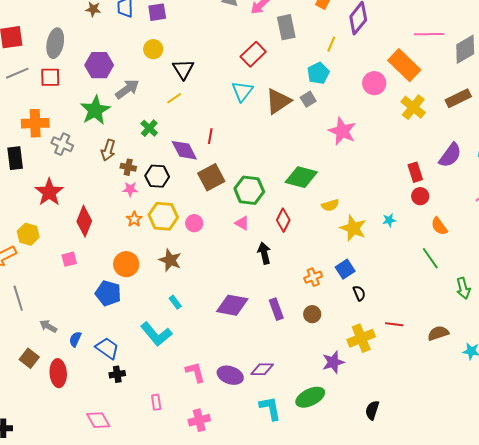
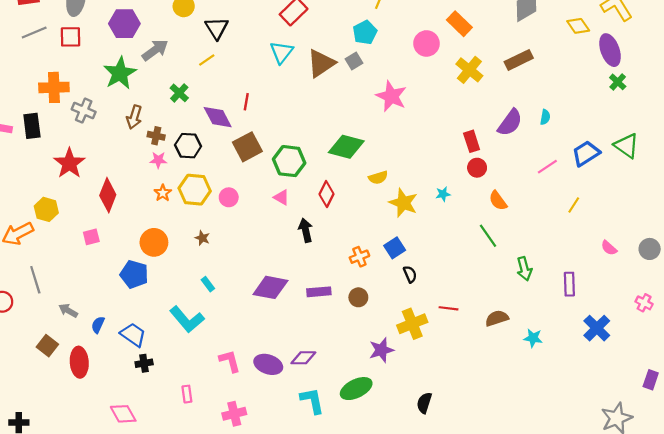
orange rectangle: (404, 65) -> (459, 24), size x0.7
brown star: (170, 260) -> (202, 238), size x0.6
purple rectangle: (276, 309) -> (319, 292), turned -75

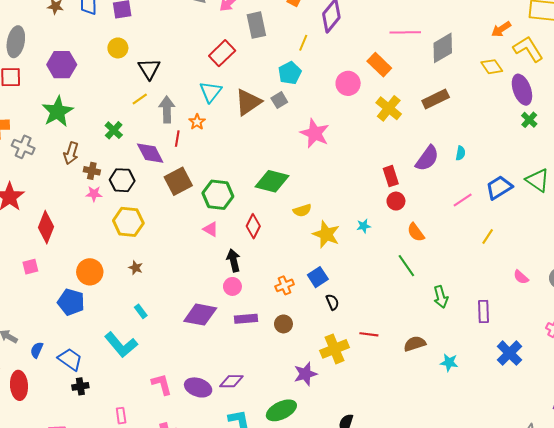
gray arrow: (155, 50) -> (167, 109), moved, turned -55
orange star: (163, 193) -> (197, 122), moved
pink circle: (229, 197) -> (232, 286), moved

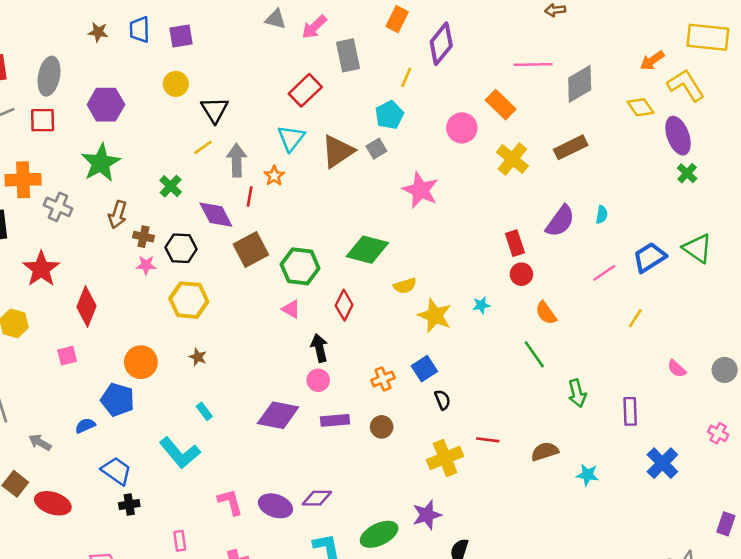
blue semicircle: (37, 350) -> (85, 426), moved, turned 42
purple star: (305, 374) -> (427, 515), moved
red ellipse: (19, 385) -> (53, 503), turned -68

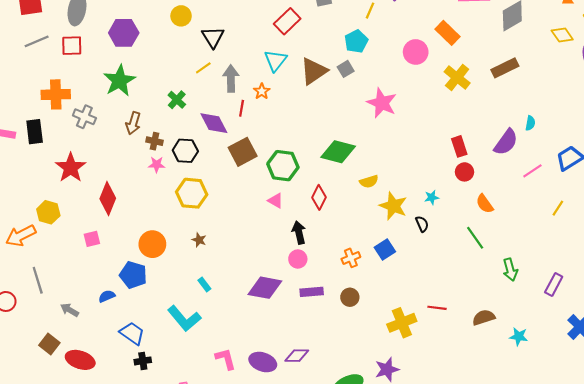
purple semicircle: (560, 221) -> (506, 142), moved
black semicircle: (442, 400) -> (422, 224), moved
purple rectangle: (630, 411) -> (554, 284), turned 30

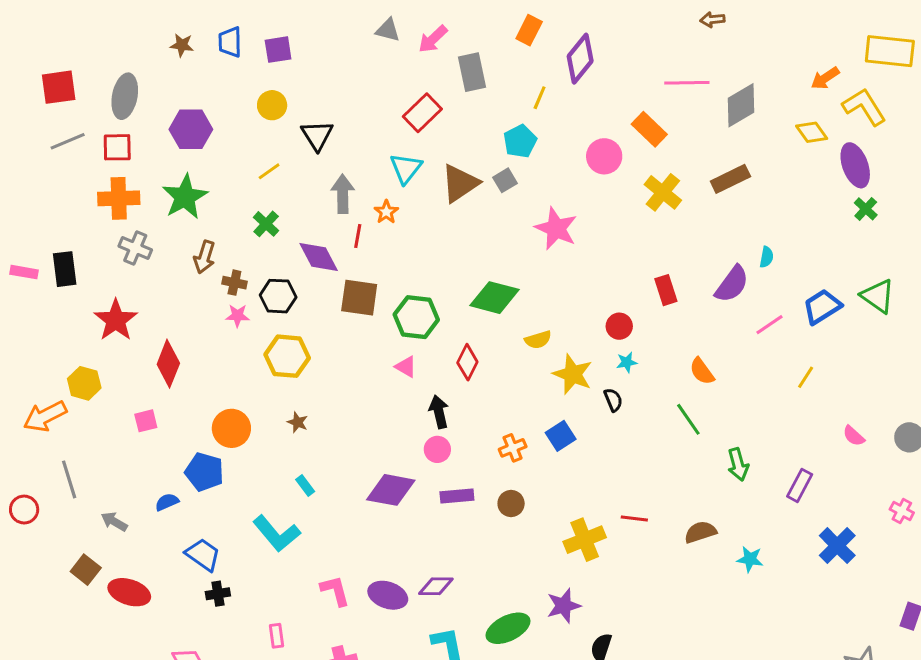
yellow line: (203, 68) -> (269, 171), moved
orange cross: (56, 94) -> (119, 198), moved
brown square: (243, 152) -> (359, 298), turned 36
red circle: (465, 172) -> (619, 326), moved

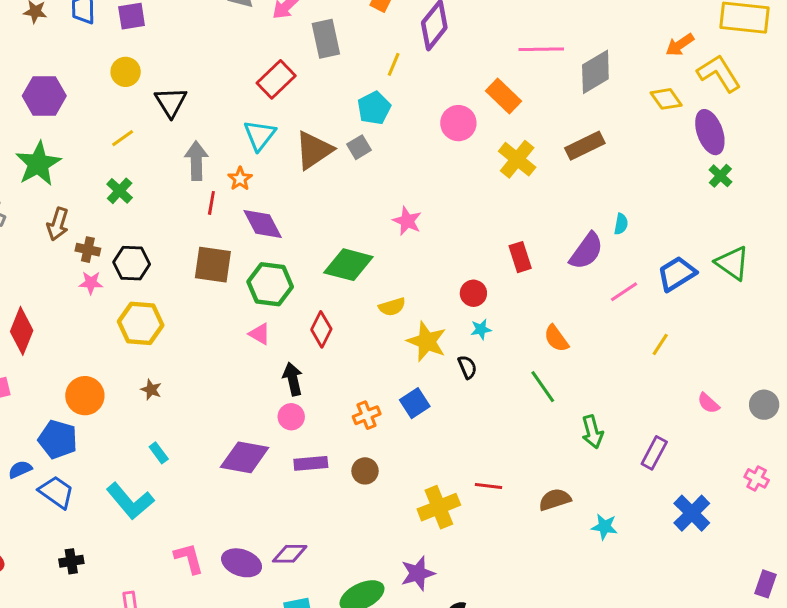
pink star: (556, 228) -> (407, 221), moved, size x0.7
purple diamond: (319, 257) -> (263, 224), moved
blue trapezoid: (203, 555) -> (56, 492), moved

